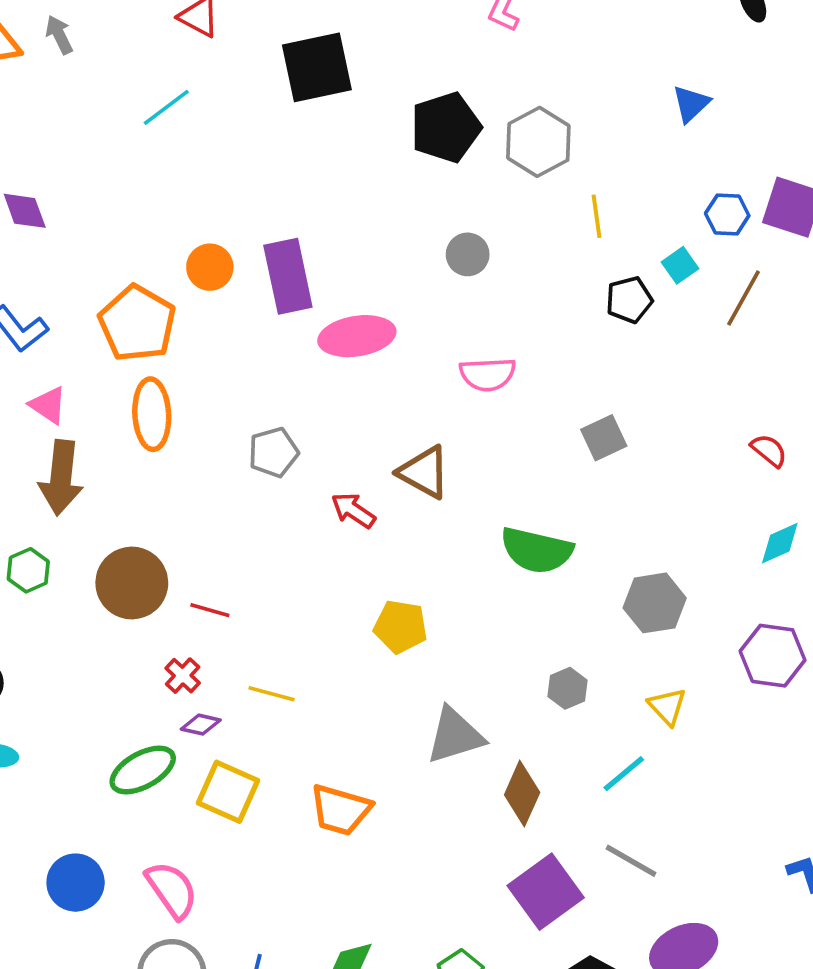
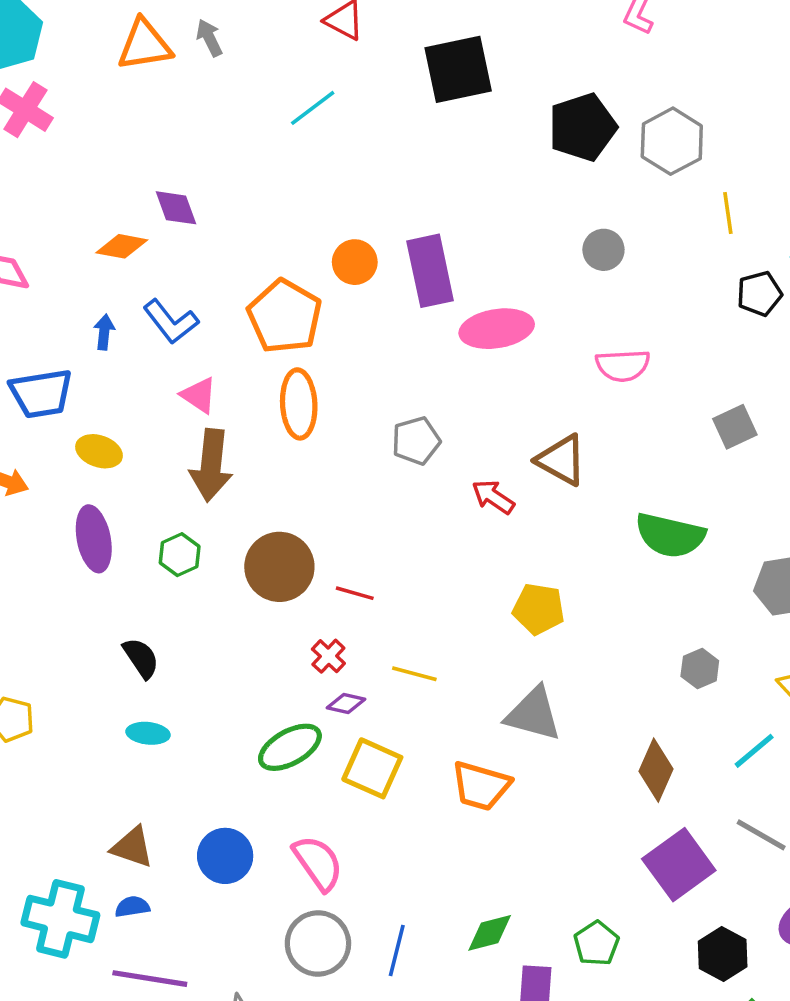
gray triangle: (455, 735) -> (533, 714), moved, turned 32

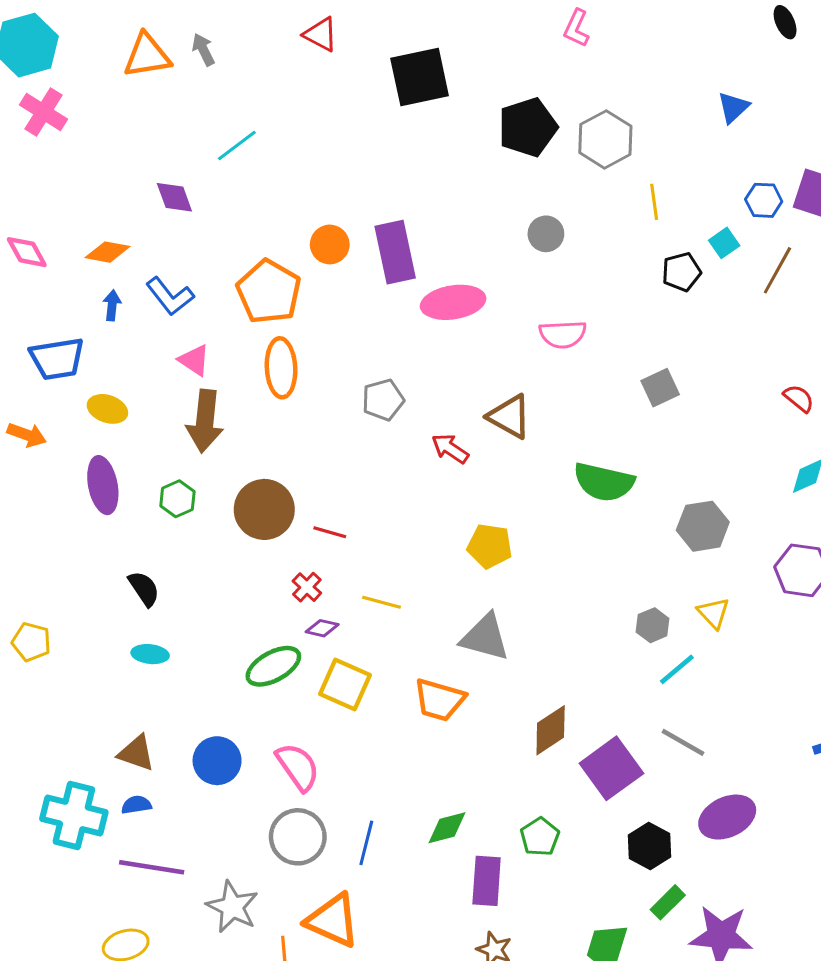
cyan line: (313, 108) -> (237, 146), moved
orange diamond: (122, 246) -> (107, 252), moved
gray hexagon: (700, 668) -> (653, 625), moved
brown diamond: (656, 770) -> (551, 730), moved, turned 33

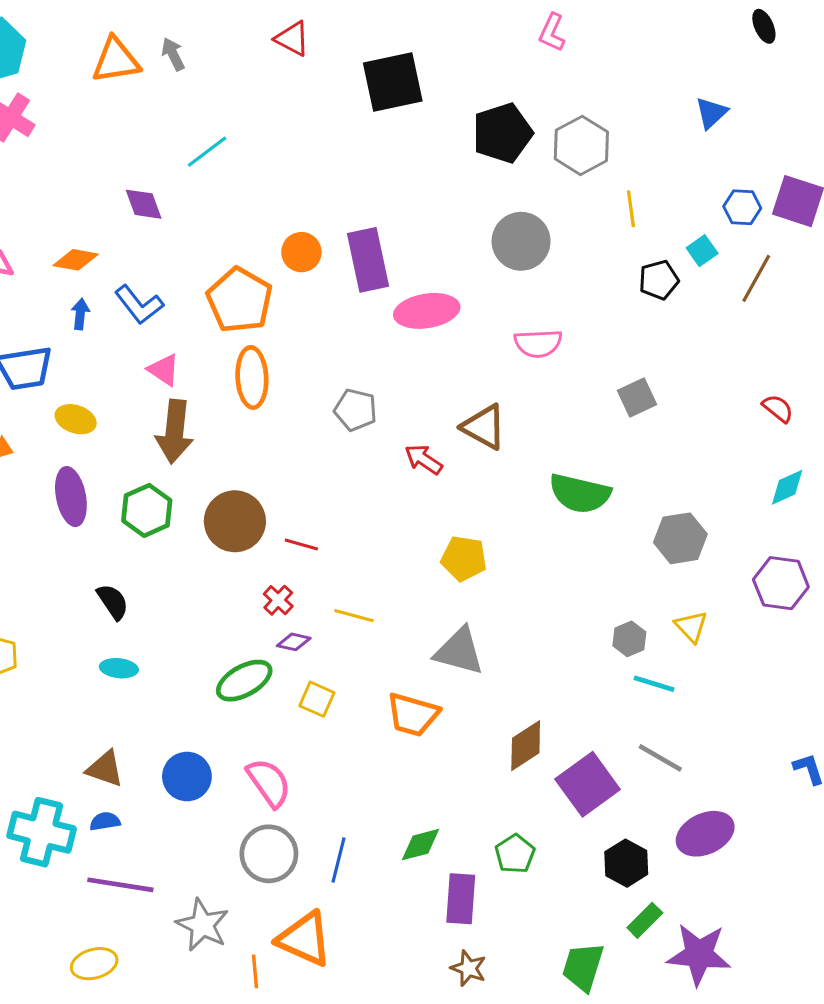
gray circle: (546, 234) -> (521, 241), size x1.6
gray pentagon: (383, 400) -> (356, 410), turned 30
green hexagon: (177, 499) -> (147, 510), size x1.4
cyan line: (677, 669) -> (654, 684), turned 57
yellow square: (345, 685) -> (317, 699), size x0.7

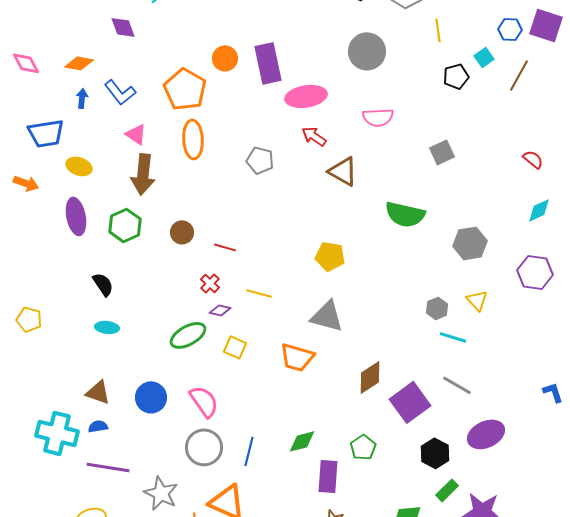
red arrow: (424, 459) -> (314, 136), moved
brown circle: (235, 521) -> (182, 232), size x0.6

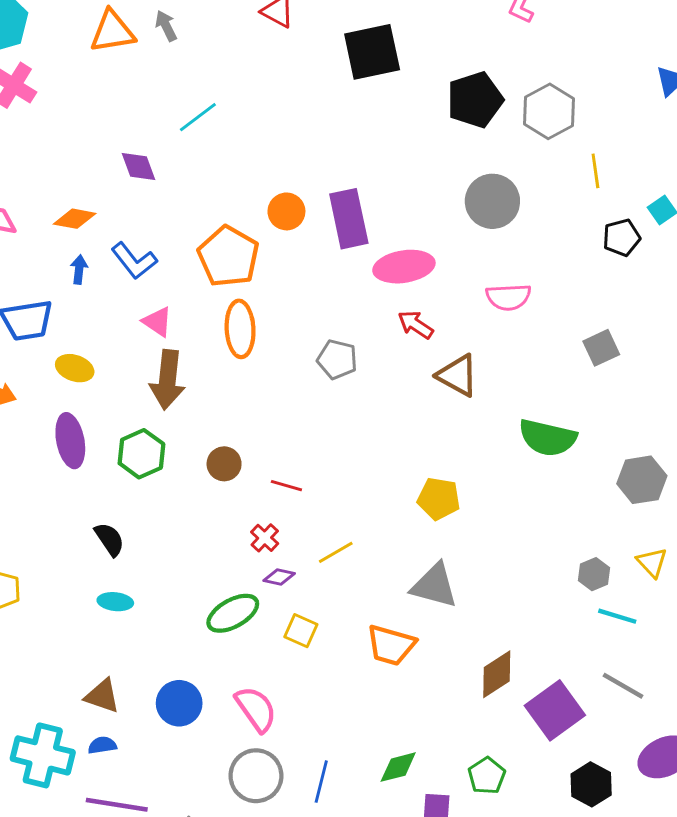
yellow line: (259, 293) -> (336, 552), turned -45

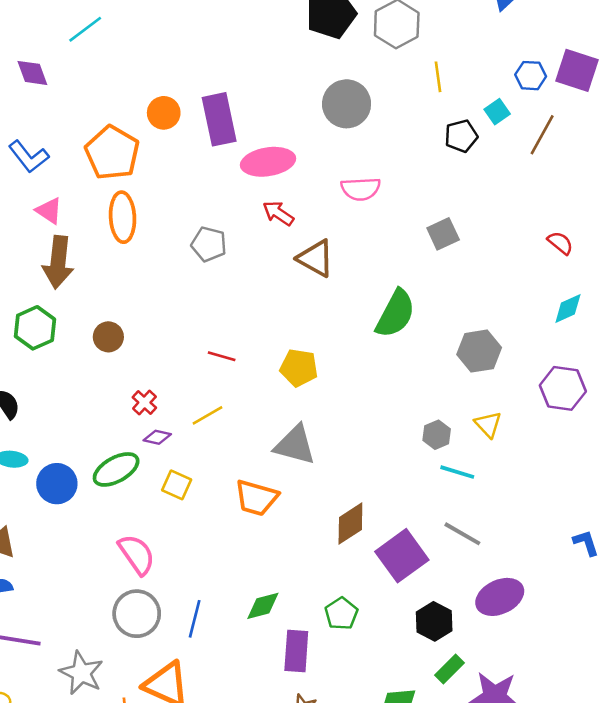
green semicircle: (548, 438) -> (395, 314), turned -75
red line: (286, 486) -> (222, 356), moved
blue circle: (179, 703) -> (57, 484), moved

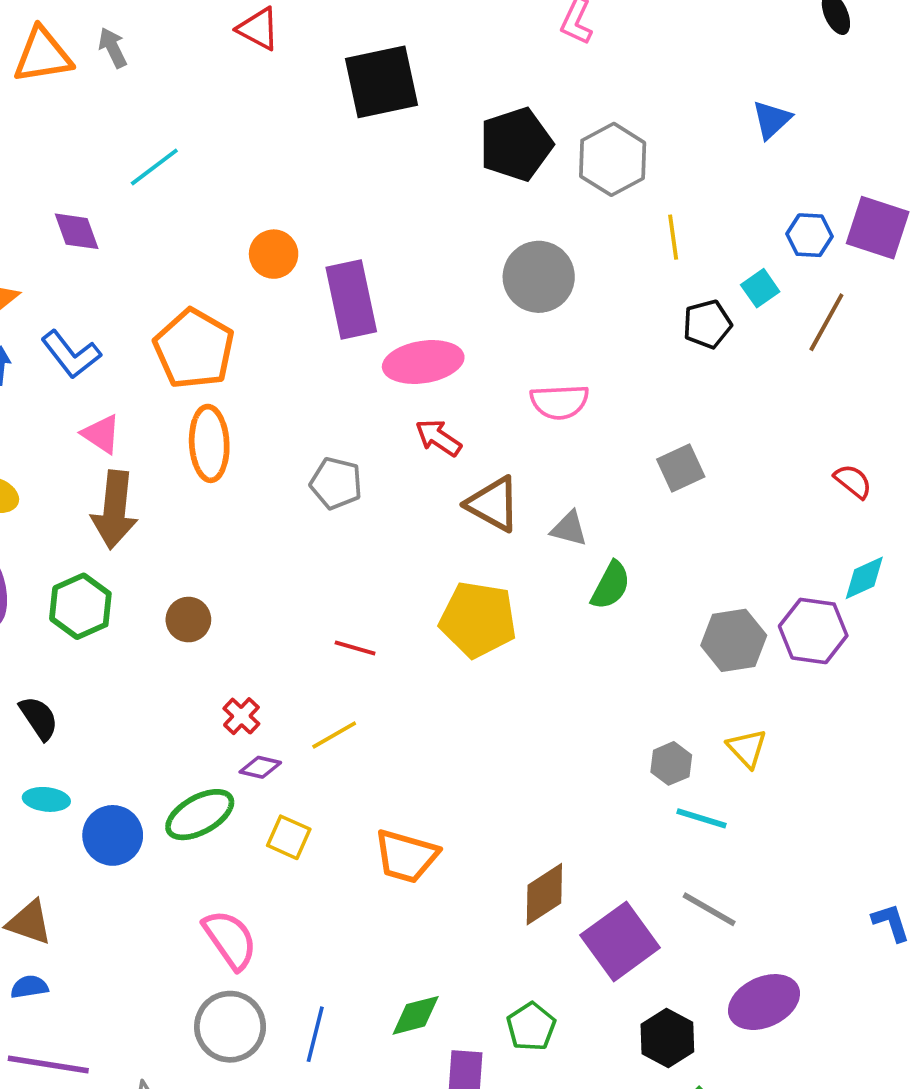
orange circle: (164, 113) -> (274, 254), moved
green semicircle: (395, 314) -> (611, 585), size x0.7
yellow pentagon: (299, 368) -> (478, 620), moved, size x1.4
purple hexagon: (563, 388) -> (813, 631), moved
gray triangle: (295, 445) -> (569, 529), moved, size x0.6

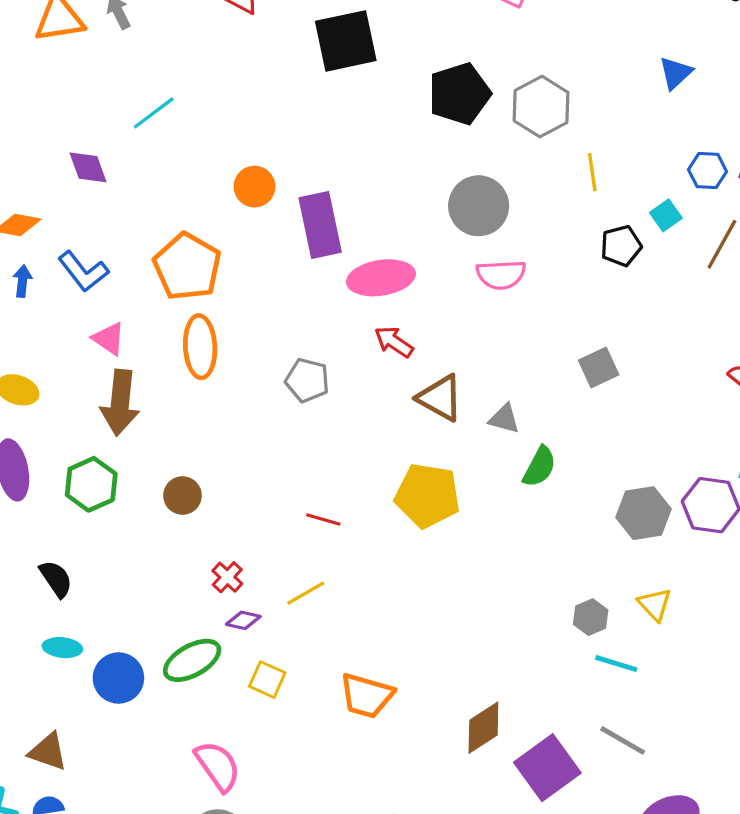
pink semicircle: (560, 402) -> (501, 275), moved

